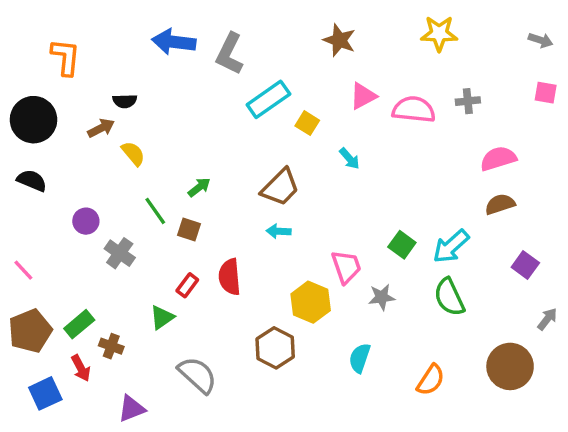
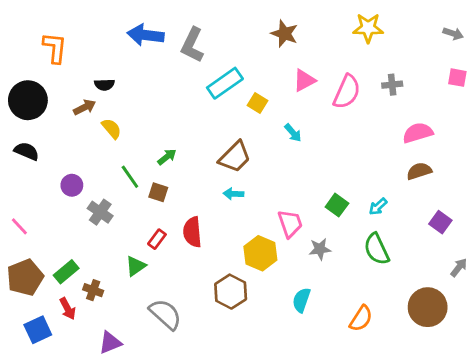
pink semicircle: (414, 110) -> (347, 92), turned 108
cyan arrow: (451, 246) -> (378, 207), size x0.6

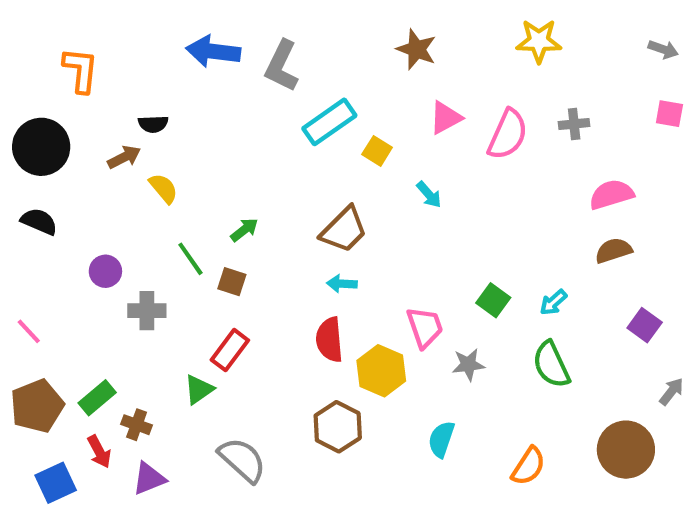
gray cross: (100, 212) -> (147, 311), turned -35
red semicircle: (192, 232) -> (329, 340), moved
red rectangle: (157, 239) -> (230, 350), size x1.4
purple triangle: (110, 343) -> (149, 479), moved

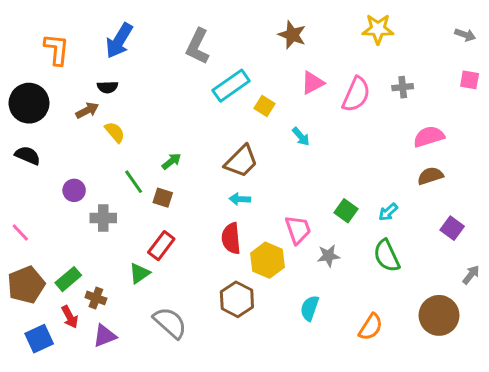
blue arrow: (213, 51) -> (119, 41), moved, turned -66

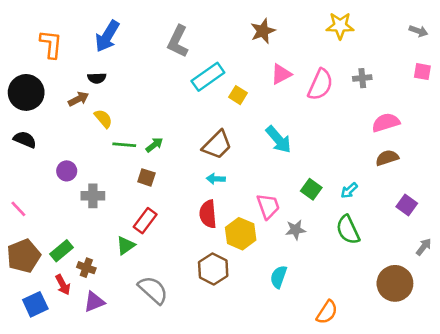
brown star: (292, 35) -> (263, 31), turned 30
cyan arrow: (301, 137) -> (279, 140), moved, size x1.6
green line: (134, 182) -> (124, 145), moved, turned -50
orange semicircle: (371, 327) -> (327, 312), moved

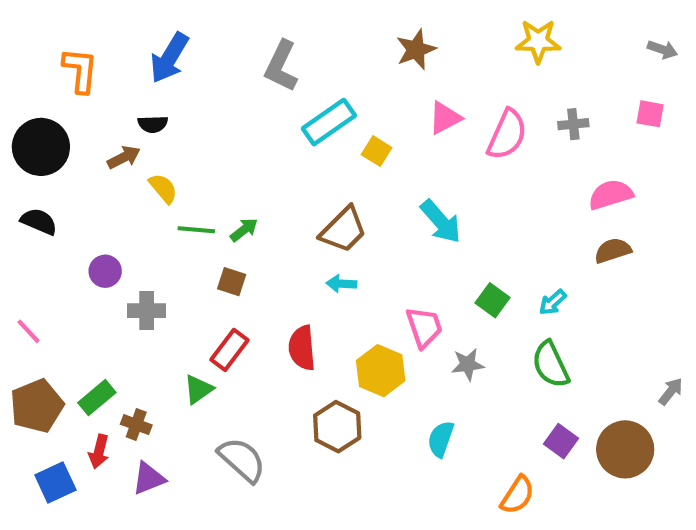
pink square: (422, 72) -> (650, 114), moved
purple square: (407, 205) -> (561, 441), moved
red semicircle: (208, 214) -> (302, 348), moved
red arrow: (63, 285) -> (99, 451), turned 42

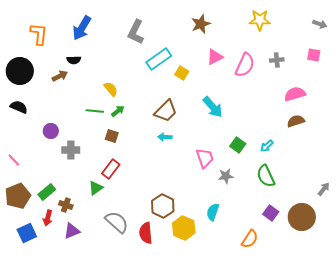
yellow semicircle: (163, 188) -> (111, 89), moved
red semicircle: (302, 348) -> (146, 233), moved
yellow hexagon: (381, 371) -> (184, 228), moved

